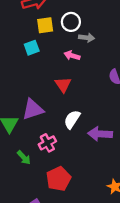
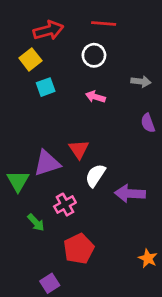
yellow square: (45, 25) -> (30, 59), moved, turned -30
gray arrow: (87, 38) -> (141, 82), moved
red triangle: (63, 85) -> (79, 149), moved

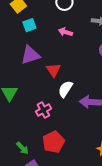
purple triangle: (47, 163) -> (30, 55), moved
green arrow: (36, 222) -> (22, 148), moved

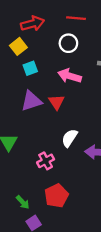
pink arrow: (65, 32) -> (70, 76), size x1.5
red triangle: (53, 70) -> (56, 102), moved

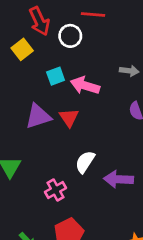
red arrow: (32, 24) -> (39, 21), turned 80
white circle: (68, 43) -> (70, 36), moved
cyan square: (30, 68) -> (56, 76), moved

